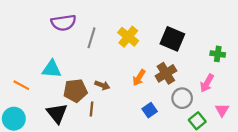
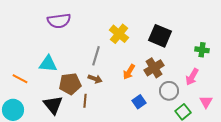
gray line: (91, 38) -> (96, 56), moved

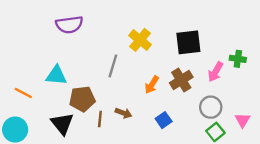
black square: (160, 36) -> (188, 42), turned -30
pink arrow: (192, 77) -> (215, 72), moved
brown arrow: (95, 79) -> (124, 113), moved
gray circle: (169, 91) -> (211, 107), moved

